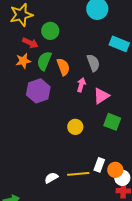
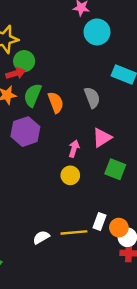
green circle: (50, 31) -> (24, 61), moved
red arrow: (30, 43) -> (16, 73), turned -42
pink arrow: (81, 85) -> (74, 149), moved

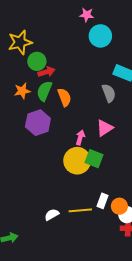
red arrow: (16, 73) -> (46, 72), moved
gray semicircle: (92, 98) -> (109, 93), moved
green square: (115, 169) -> (94, 159), moved
yellow circle: (70, 175) -> (77, 161), size x1.6

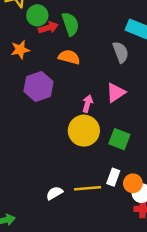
green semicircle: (44, 91) -> (70, 24), moved, turned 138
orange semicircle: (64, 97) -> (69, 57), turned -54
green square: (94, 159) -> (119, 139), moved

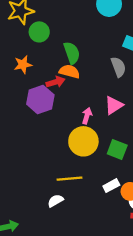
green semicircle: (70, 24) -> (72, 53), moved
red arrow: (48, 28) -> (55, 82), moved
white rectangle: (113, 177) -> (111, 186), turned 42
yellow line: (88, 188) -> (69, 179), moved

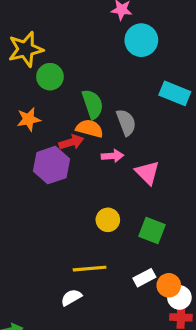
gray semicircle: (118, 67) -> (126, 122), moved
pink triangle: (114, 105) -> (147, 173), turned -42
pink arrow: (87, 116) -> (112, 156), moved, turned 70
yellow circle: (83, 141) -> (108, 220), size x0.6

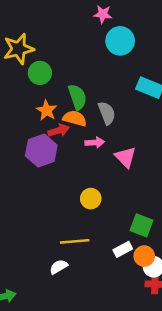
orange star: (29, 119) -> (47, 110), moved, turned -30
green square: (152, 230) -> (142, 225), moved

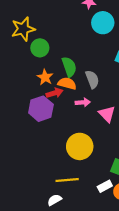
yellow circle: (91, 199) -> (80, 146), size x1.6

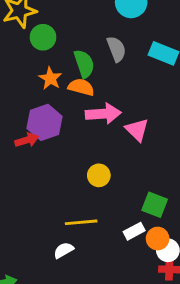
gray semicircle: (92, 79) -> (116, 49), moved
red arrow: (55, 93) -> (27, 140), moved
pink arrow: (83, 102) -> (103, 114), size x1.6
yellow circle: (80, 146) -> (99, 175), size x0.6

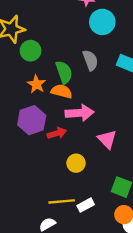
pink triangle: (137, 130) -> (107, 139), moved
red arrow: (27, 140) -> (57, 133), moved
white rectangle: (134, 231) -> (86, 205), moved

